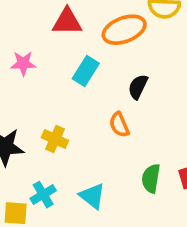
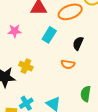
orange semicircle: (119, 125) -> (68, 64), turned -56
yellow cross: (55, 139) -> (26, 66), moved

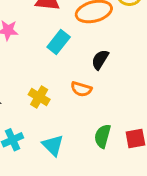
yellow cross: (26, 66) -> (39, 97), moved

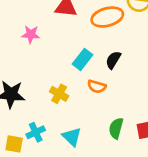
cyan rectangle: (59, 42) -> (82, 59), moved

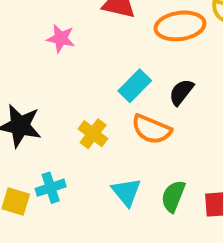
orange semicircle: (97, 86) -> (151, 129), size x1.4
cyan triangle: (72, 137) -> (126, 192), moved

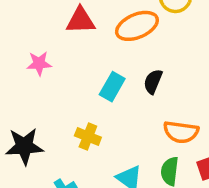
orange semicircle: (151, 129) -> (181, 132), moved

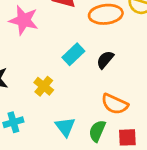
pink star: (39, 63) -> (24, 20), size x1.5

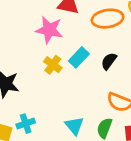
pink star: (24, 20) -> (49, 30), moved
yellow cross: (44, 86) -> (53, 65), moved

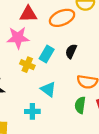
cyan cross: (26, 124) -> (32, 111), moved, turned 32
cyan triangle: (74, 126) -> (48, 89), moved

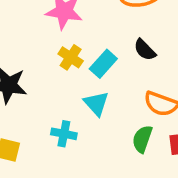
black semicircle: (71, 51) -> (145, 50), turned -80
cyan rectangle: (47, 54) -> (103, 64), moved

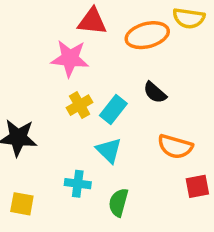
yellow cross: (71, 57) -> (80, 105), turned 30
green semicircle: (142, 139) -> (118, 202), moved

